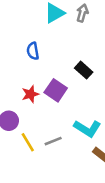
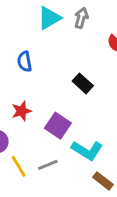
purple square: (56, 90) -> (58, 126), moved

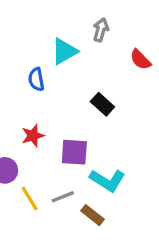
cyan triangle: (49, 18) -> (64, 51), moved
purple square: (58, 126) -> (74, 152), turned -30
brown rectangle: (103, 181) -> (93, 215), moved

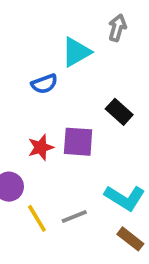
blue semicircle: (36, 79) -> (44, 84), turned -100
purple square: (74, 152) -> (78, 142), moved
brown rectangle: (93, 215) -> (130, 239), moved

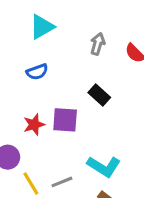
gray arrow: (117, 28) -> (98, 44), moved
cyan triangle: (76, 52) -> (42, 27), moved

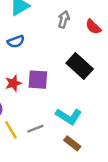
black rectangle: (99, 95) -> (80, 66), moved, size x1.5

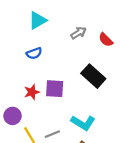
gray arrow: (64, 19) -> (78, 33), turned 42

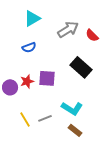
gray arrow: (78, 33) -> (68, 29), size x1.5
purple circle: (13, 116) -> (10, 87), moved

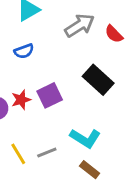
purple square: (47, 78) -> (50, 95), turned -30

